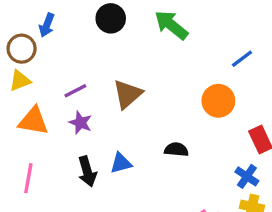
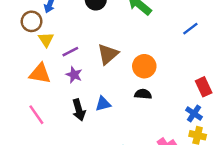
yellow triangle: (20, 81) -> (46, 40), moved, turned -42
orange circle: (218, 101) -> (144, 66), moved
pink line: (28, 178) -> (36, 115), turned -45

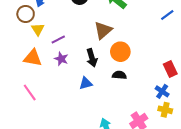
blue line: (190, 29) -> (167, 15), moved
brown triangle: (108, 54) -> (103, 30), moved
black arrow: (79, 110) -> (92, 58), moved

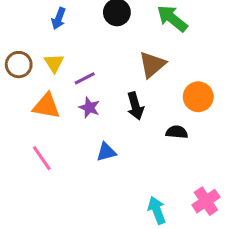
brown circle: (26, 14) -> (19, 65), moved
orange circle: (120, 52) -> (198, 97), moved
blue triangle: (86, 83) -> (106, 152), moved

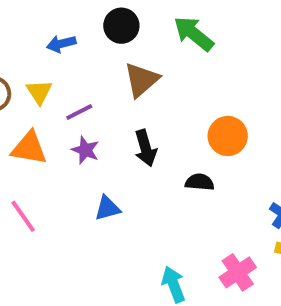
blue arrow: (59, 19) -> (61, 44), moved, turned 55
brown triangle: (152, 65) -> (141, 80), moved

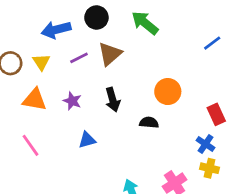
blue arrow: (61, 44) -> (56, 30), size x1.5
purple line: (79, 112) -> (79, 58), moved

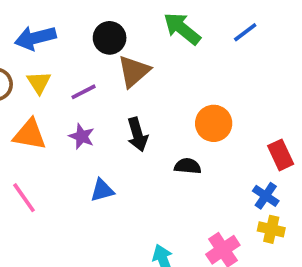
black circle: (96, 17) -> (110, 38), moved
blue arrow: (56, 30) -> (35, 38), moved
blue line: (212, 43) -> (245, 32), moved
purple line: (79, 58) -> (84, 92), moved

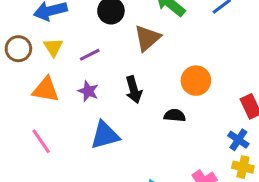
brown triangle: (134, 71) -> (147, 38), moved
blue triangle: (102, 190) -> (105, 135), size x1.5

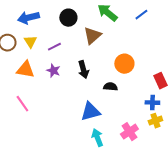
blue triangle: (105, 135) -> (90, 112), moved
blue cross: (238, 140) -> (152, 103), turned -32
yellow cross: (243, 167) -> (155, 121), turned -32

